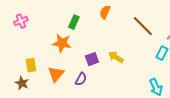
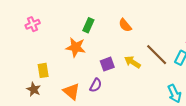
orange semicircle: (105, 12) -> (125, 25), moved, turned -64
brown line: (143, 26) -> (157, 55), moved
orange triangle: (56, 74) -> (71, 91), moved, turned -30

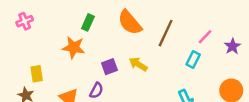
orange semicircle: (125, 25) -> (130, 22), size x1.6
brown line: (157, 55) -> (166, 33), moved, turned 70

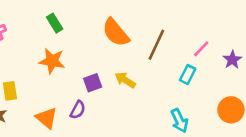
green rectangle: (88, 22) -> (55, 23), moved, turned -56

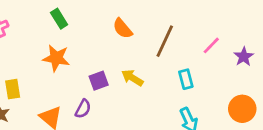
orange semicircle: (116, 33) -> (122, 28), size x0.7
cyan rectangle: (188, 75) -> (186, 79), moved, turned -42

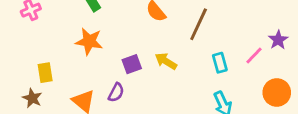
pink line: (211, 45) -> (254, 56), moved

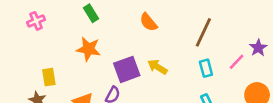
brown line: (199, 24) -> (203, 32), moved
purple square: (132, 64) -> (127, 69), size x1.5

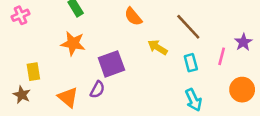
brown line: (203, 32) -> (188, 27), turned -68
pink line: (237, 62) -> (222, 56), turned -30
yellow arrow: (157, 67) -> (158, 47), moved

